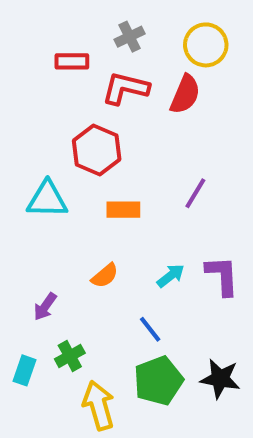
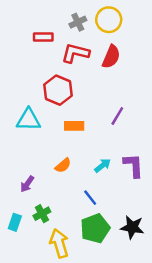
yellow circle: (206, 45) -> (109, 20), moved

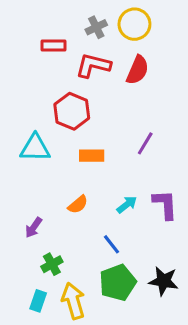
cyan rectangle: (15, 222) -> (38, 301), moved

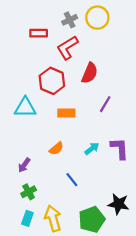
red L-shape: (93, 65) -> (67, 48), turned -45
red semicircle: (138, 70) -> (90, 73), moved
blue line: (112, 244) -> (72, 180), moved
green cross: (52, 264) -> (29, 192), moved
green pentagon: (118, 283) -> (92, 220), moved

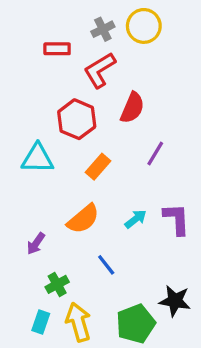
orange rectangle: (66, 113) -> (98, 167), turned -49
orange semicircle: (56, 149) -> (83, 219), size x1.5
green cross: (29, 192) -> (57, 284), moved

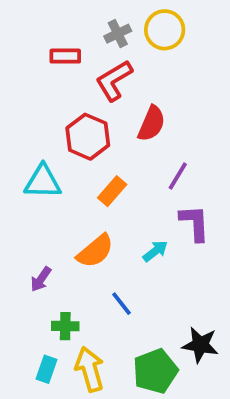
purple L-shape: (177, 219) -> (195, 223), moved
green cross: (57, 284) -> (65, 326), turned 30

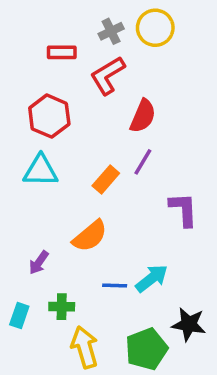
red hexagon: (88, 137) -> (49, 116), moved
purple line: (178, 176) -> (143, 162), moved
cyan arrow: (155, 251) -> (152, 278), moved, size x1.4
blue line: (122, 304) -> (115, 285), turned -50
cyan rectangle: (46, 369) -> (19, 315), moved

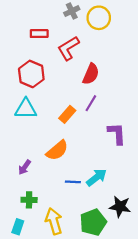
gray cross: (111, 31) -> (72, 11), moved
green cross: (62, 307) -> (29, 200), moved
cyan rectangle: (19, 315) -> (18, 227), moved

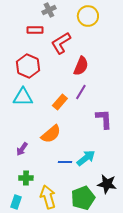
gray cross: (72, 11) -> (49, 10), moved

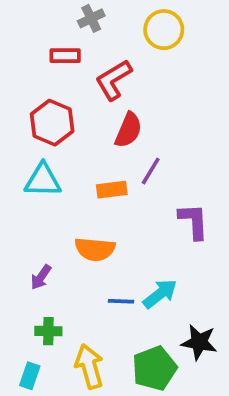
red semicircle: (81, 66) -> (128, 130), moved
orange rectangle: (60, 102) -> (112, 190), turned 42
orange semicircle: (51, 134) -> (95, 249), turned 45

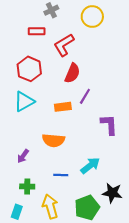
cyan triangle: (43, 180) -> (24, 102), turned -30
blue line: (121, 301) -> (61, 175), moved

